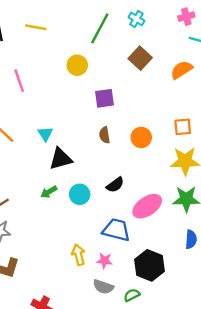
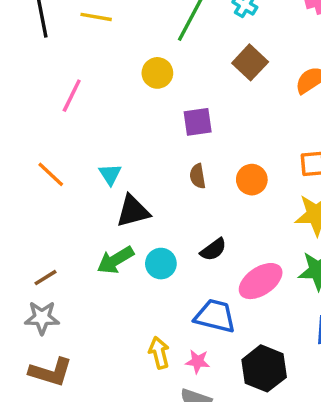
pink line: (19, 81) -> (72, 96), turned 45
green arrow: (49, 192) -> (115, 260), size x1.5

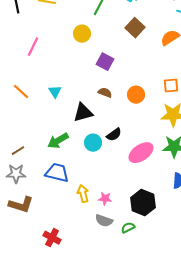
purple square: (198, 122) -> (105, 62), turned 36
brown semicircle: (198, 176) -> (105, 93), turned 120
black triangle: (133, 211) -> (83, 113), moved
cyan circle: (161, 264) -> (93, 143), moved
blue trapezoid: (215, 316) -> (57, 173), moved

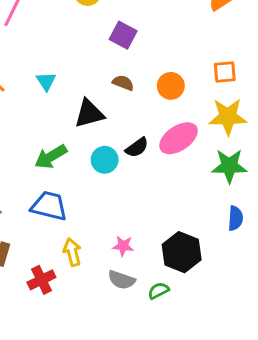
pink ellipse: (141, 153) -> (179, 138), moved
yellow arrow: (83, 194) -> (72, 252), moved
red cross: (52, 238) -> (41, 280), moved, turned 36

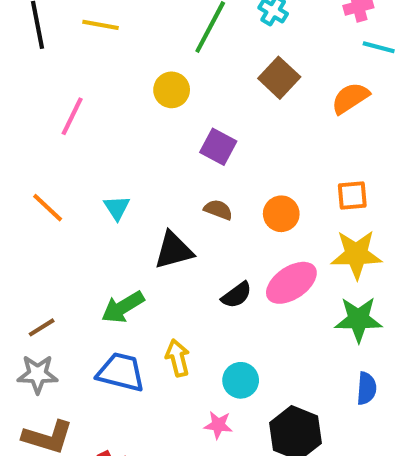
cyan circle: (105, 160) -> (241, 380), moved
yellow arrow: (72, 252) -> (178, 358), moved

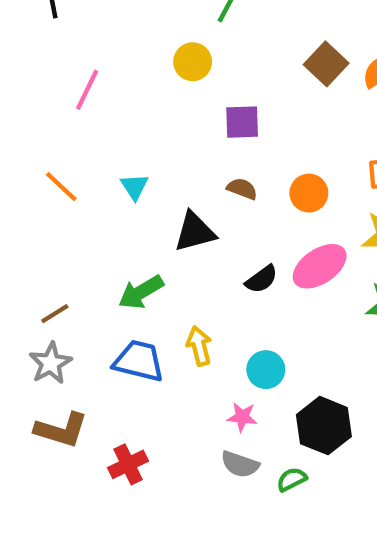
brown square: (279, 78) -> (326, 64), moved
purple square: (218, 147) -> (242, 122), turned -30
gray star: (38, 374) -> (51, 363), turned -30

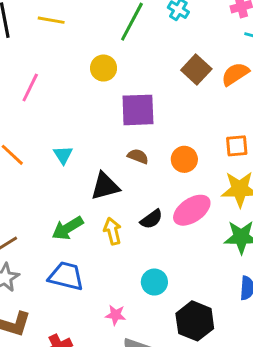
purple square: (242, 122) -> (138, 110), size x1.4
yellow arrow: (199, 346) -> (113, 231), moved
pink star: (242, 417) -> (116, 315), moved

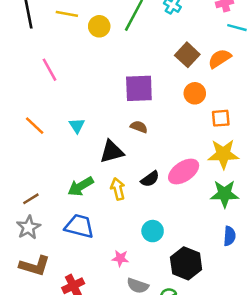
yellow circle: (104, 68) -> (99, 26), moved
pink line: (30, 87) -> (50, 70), turned -55
orange circle: (184, 159) -> (195, 93), moved

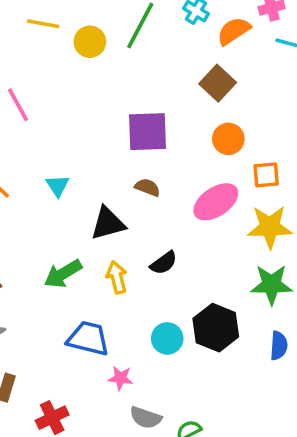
orange semicircle: (220, 59) -> (234, 31), moved
pink ellipse: (184, 172) -> (216, 202), moved
blue trapezoid: (79, 226) -> (88, 338), moved
black hexagon: (186, 263) -> (216, 328), moved

